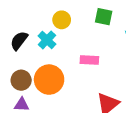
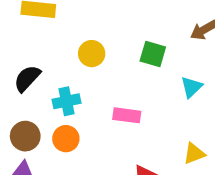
cyan cross: (47, 40) -> (67, 101), moved, turned 30
orange circle: (49, 80) -> (66, 139), size x0.6

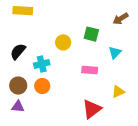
yellow circle: (92, 54) -> (63, 42), moved
pink rectangle: (127, 115) -> (90, 70), moved

